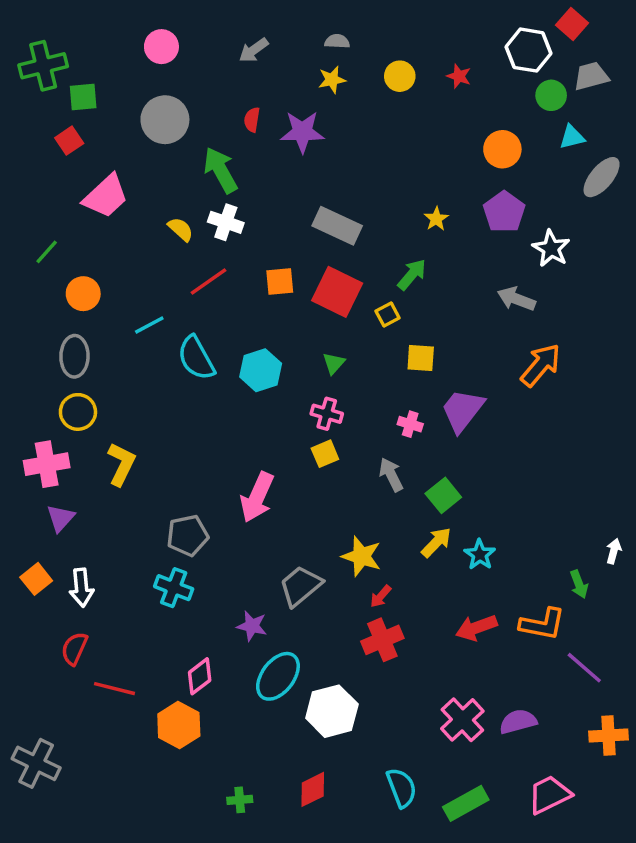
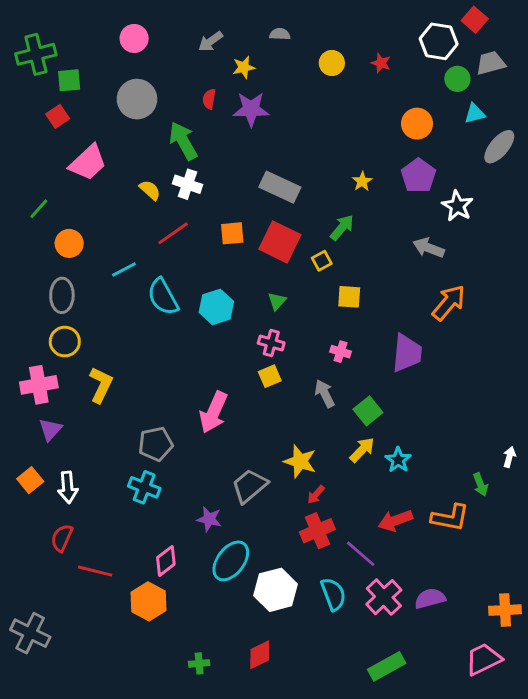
yellow star: (332, 80) -> (244, 67), moved
purple trapezoid: (462, 410) -> (407, 353), moved, turned 147
purple line: (584, 668) -> (361, 554), moved
cyan semicircle: (402, 788) -> (333, 594), moved
pink trapezoid: (549, 795) -> (483, 659), moved

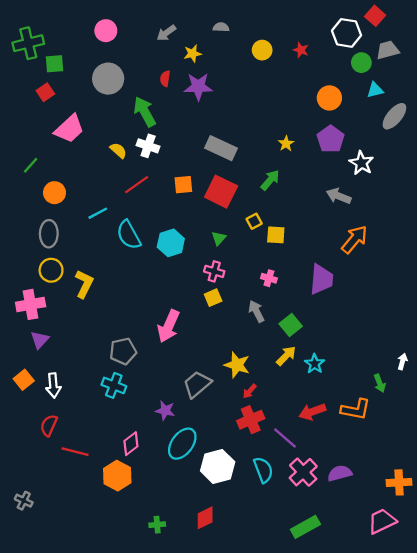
yellow square: (322, 261) -> (254, 221), moved
yellow L-shape: (101, 385) -> (84, 284), moved
gray cross: (30, 633) -> (24, 501), size x0.6

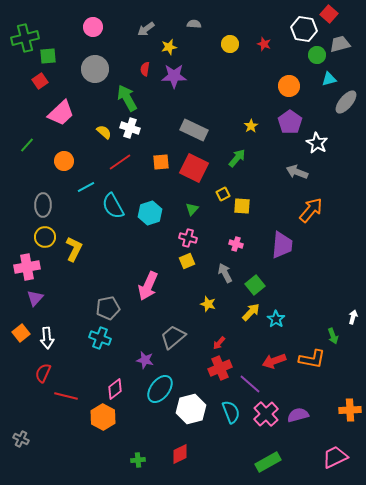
orange circle: (54, 193) -> (64, 161), moved
yellow star: (237, 365) -> (208, 304), moved, size x0.7
orange cross: (399, 482) -> (350, 410), moved

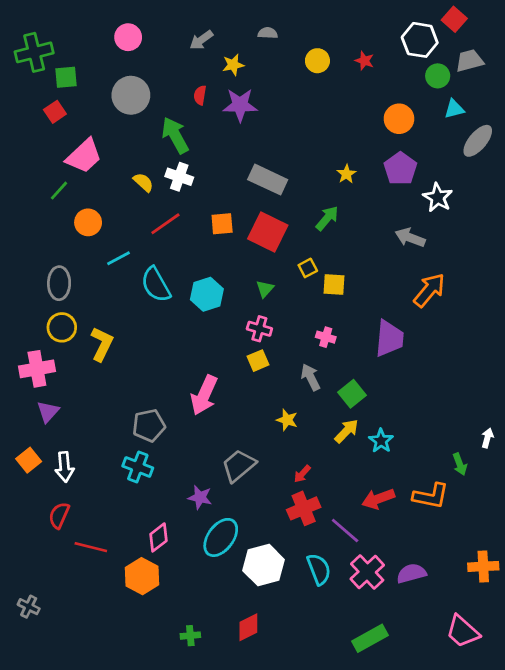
green line: (27, 145) -> (59, 191), moved
pink trapezoid: (335, 457) -> (463, 631), turned -112

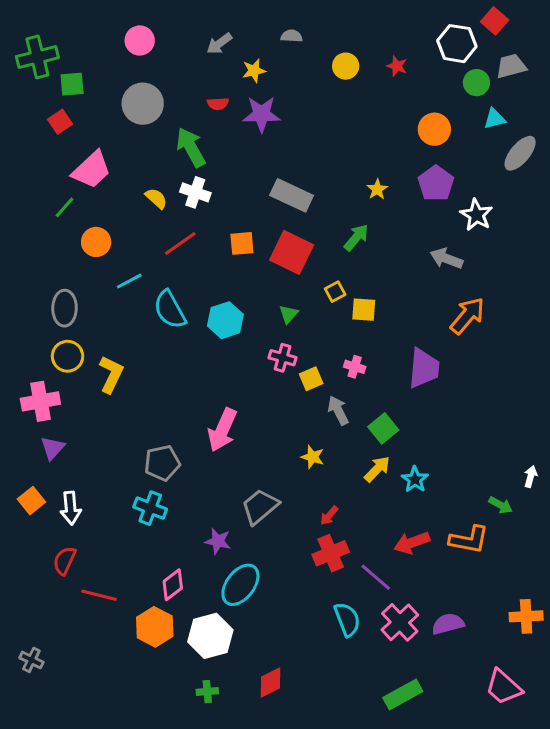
red semicircle: (200, 95) -> (218, 104), turned -102
yellow square: (258, 361) -> (311, 379), moved
green arrow: (460, 464) -> (501, 505), turned -40
white hexagon: (264, 565) -> (210, 636), moved

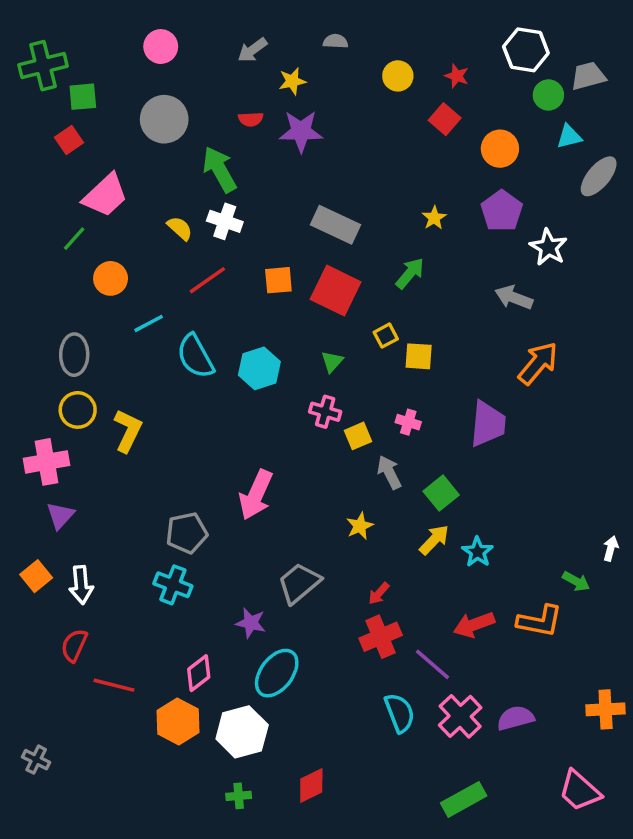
red square: (495, 21) -> (445, 119), moved
yellow star: (313, 457) -> (360, 526), turned 30

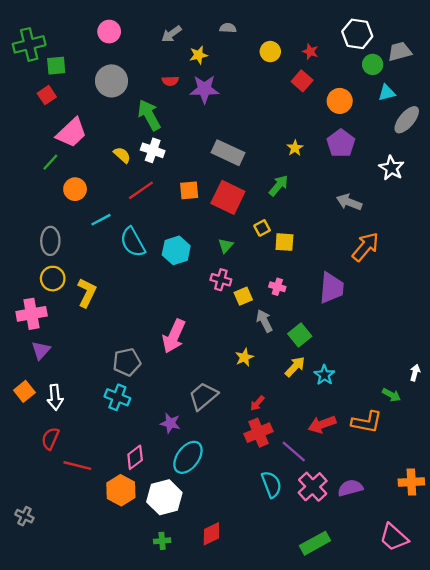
white star: (548, 247) -> (391, 168), moved

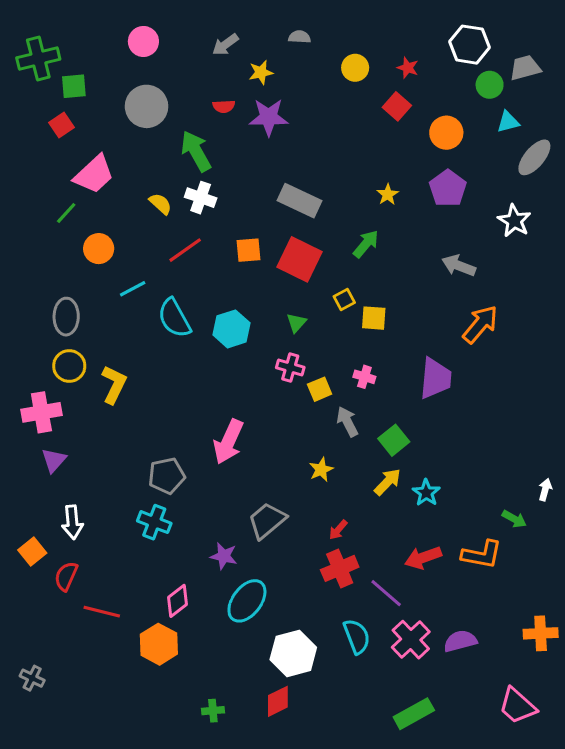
orange square: (24, 391) -> (32, 551), moved
white hexagon: (164, 497) -> (293, 653), moved

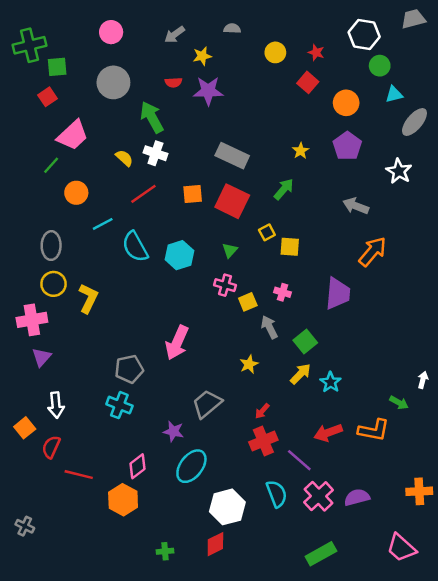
gray trapezoid: (525, 68) -> (413, 19), moved

